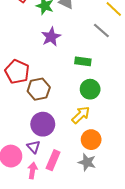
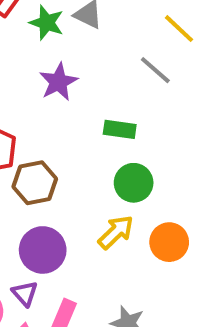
orange circle: (91, 140) -> (169, 242), moved

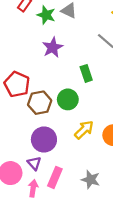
green rectangle: (120, 129) -> (86, 73), turned 63
green circle: (134, 183) -> (68, 99), moved

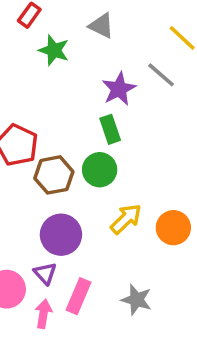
green star: (46, 15) -> (54, 50), moved
purple star: (53, 47) -> (119, 89), moved
green rectangle: (86, 73) -> (110, 129), moved

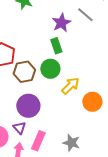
yellow arrow: (126, 219) -> (70, 86), moved

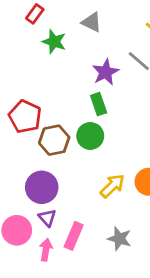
yellow arrow: (70, 86) -> (112, 186), moved
purple circle: (28, 106) -> (42, 187), moved

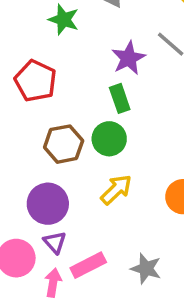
red pentagon: (25, 117) -> (36, 81), moved
yellow arrow: (112, 186) -> (116, 190), moved
pink rectangle: (74, 236) -> (88, 265), turned 40

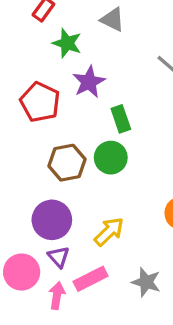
purple star: (128, 58) -> (89, 82), moved
yellow arrow: (116, 190) -> (109, 232), moved

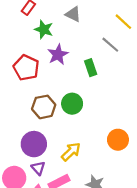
green rectangle: (121, 119) -> (91, 68), moved

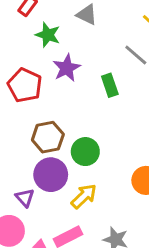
green circle: (72, 104) -> (85, 152), moved
purple circle: (34, 144) -> (51, 175), moved
purple triangle: (38, 168) -> (25, 198), moved

